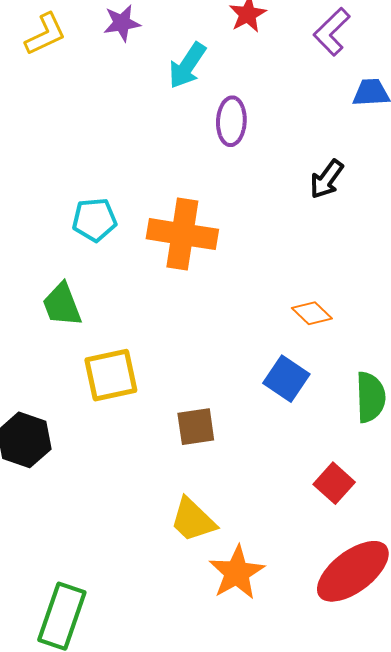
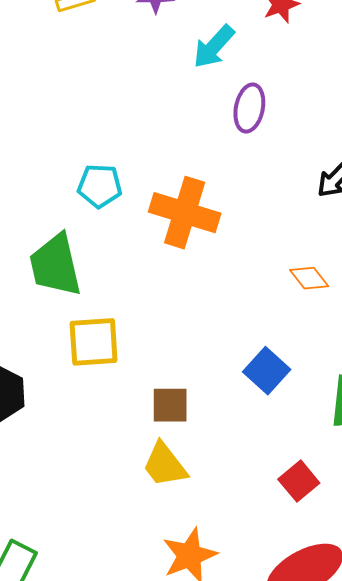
green trapezoid: (62, 305) -> (55, 265), size x1.4
orange diamond: (312, 313) -> (309, 278), moved
yellow trapezoid: (193, 520) -> (165, 465), moved

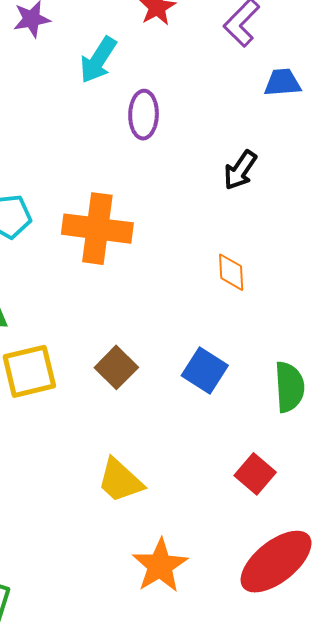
orange diamond: (309, 278) -> (231, 272), turned 45
brown square: (170, 405) -> (116, 367), moved, turned -36

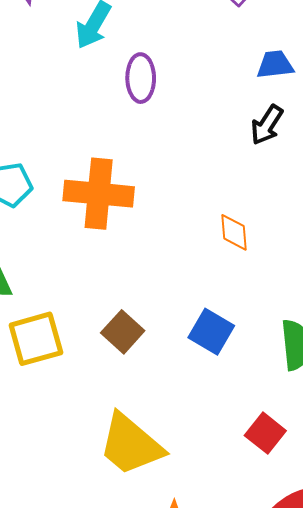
blue trapezoid: (282, 83) -> (275, 65), moved
black arrow: (240, 170) -> (267, 125), moved
yellow trapezoid: (120, 481) -> (131, 445), size x1.4

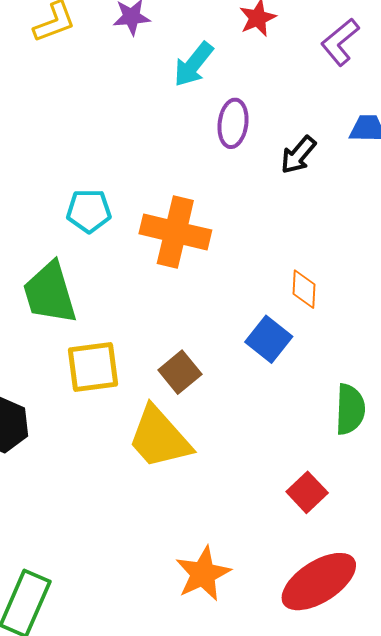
black arrow: (267, 125) -> (298, 155), moved
blue square: (211, 332) -> (269, 339), moved
yellow trapezoid: (131, 445) -> (159, 438), moved

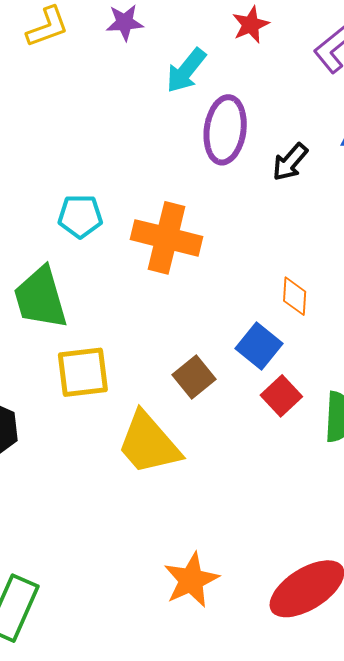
purple ellipse: (233, 123) -> (225, 130), size x1.4
brown square: (180, 372) -> (194, 377), moved
red square: (307, 492) -> (281, 396), moved

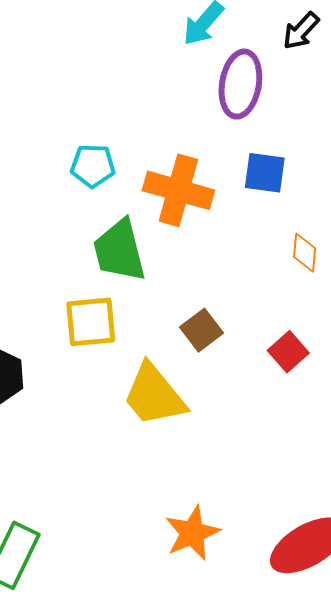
black arrow: (290, 162) -> (301, 31), moved
green trapezoid: (40, 298) -> (119, 251), moved
blue square: (259, 346) -> (265, 173), moved, turned -33

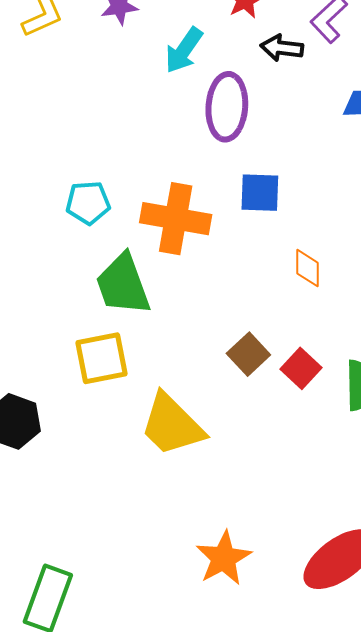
black arrow: (301, 31) -> (282, 48), turned 60
brown square: (201, 330) -> (248, 354), moved

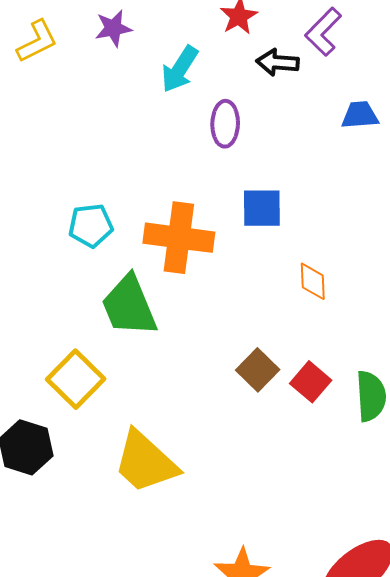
purple ellipse: (227, 107) -> (225, 124), size x0.7
yellow square: (102, 358) -> (76, 379), moved, turned -32
yellow trapezoid: (172, 425) -> (145, 462), moved

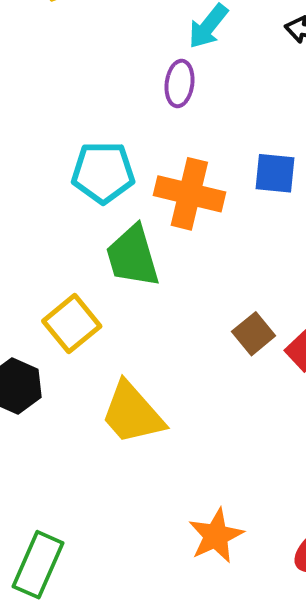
purple ellipse: (225, 124) -> (180, 83), moved
cyan pentagon: (91, 226) -> (103, 172), size x1.4

